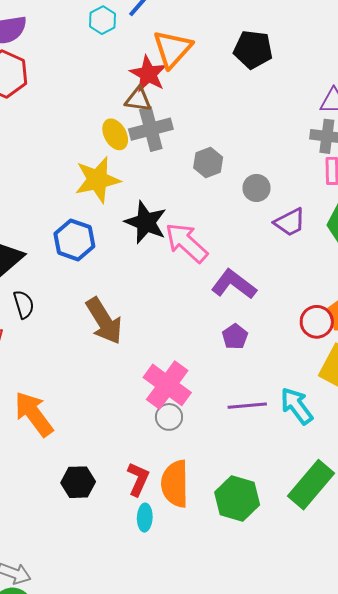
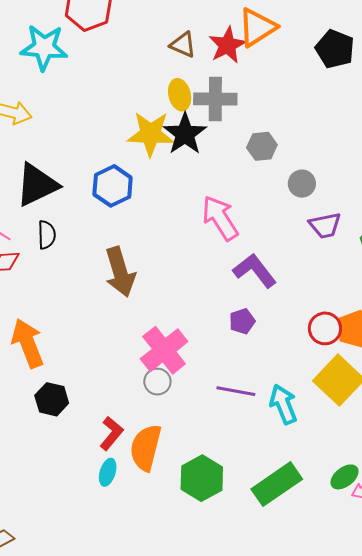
brown triangle: (138, 99) -> (183, 45), moved
black star: (146, 222) -> (185, 134), moved
black hexagon: (78, 482) -> (52, 399), moved

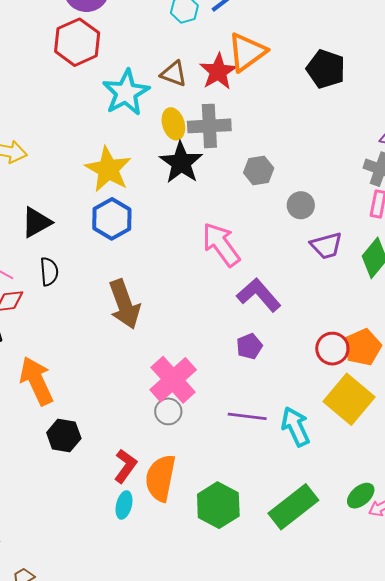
cyan star: (44, 47) -> (126, 93), moved, turned -30
yellow star: (151, 134) -> (108, 169), moved, turned 30
black triangle: (37, 185) -> (36, 222), size x0.7

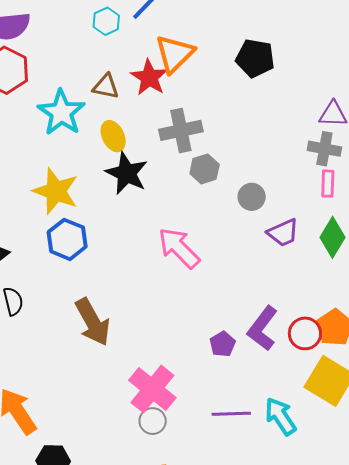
gray cross: (209, 126) -> (181, 130), moved
purple L-shape: (259, 295) -> (263, 328), moved, turned -93

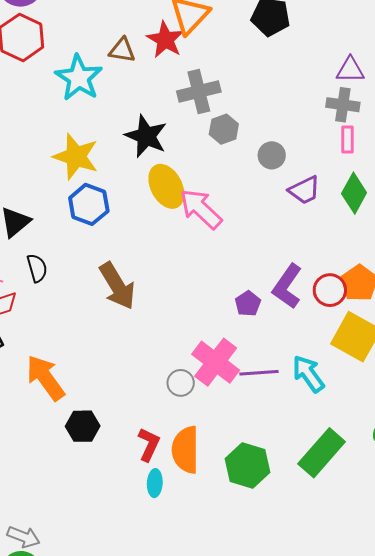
yellow ellipse: (113, 136) -> (166, 186), moved, size x1.4
pink cross: (152, 389) -> (216, 362), moved

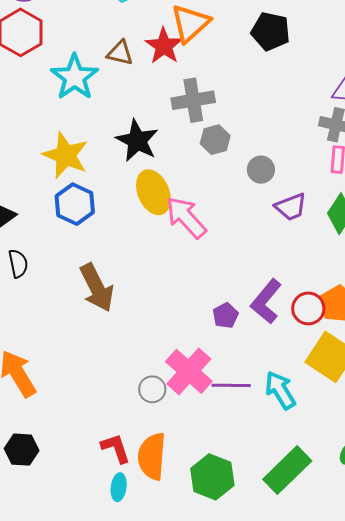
black hexagon: (83, 426) -> (22, 450), moved
red L-shape: (149, 445) -> (116, 448), turned -48

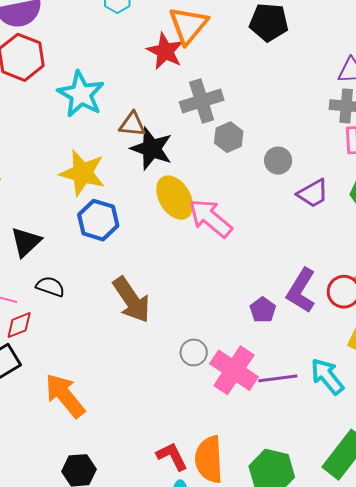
brown triangle: (120, 53) -> (132, 124), moved
black semicircle: (18, 264) -> (50, 287), turned -52
gray circle: (152, 389) -> (194, 352), moved

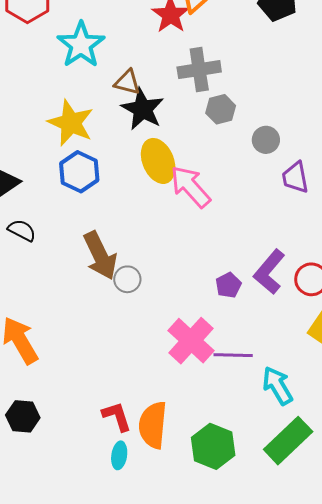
purple trapezoid: (313, 193) -> (295, 178), turned 100
gray circle: (194, 352) -> (127, 279), moved
cyan arrow: (327, 376) -> (277, 386), moved

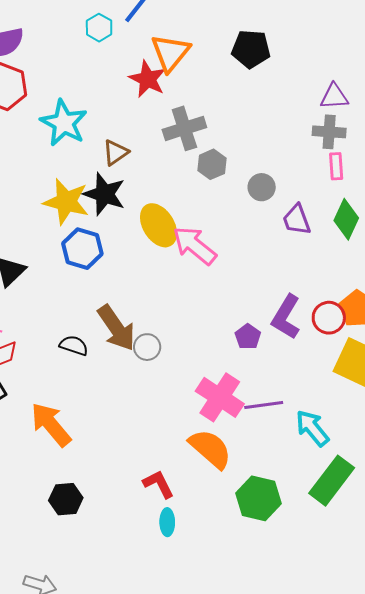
brown triangle: (127, 82) -> (116, 153), turned -40
black star: (143, 109) -> (104, 194), moved
black semicircle: (22, 230) -> (74, 345), moved
orange semicircle: (153, 425) -> (210, 449), moved, turned 135

